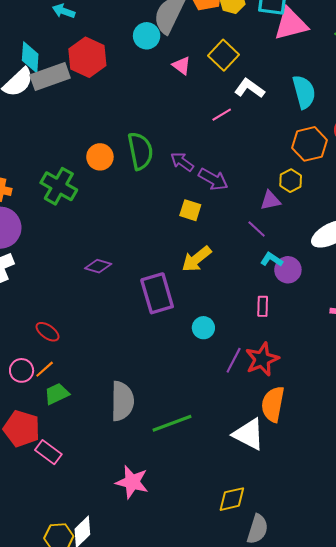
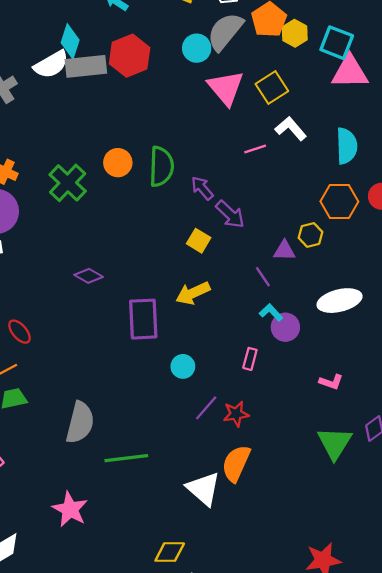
pink triangle: (182, 66) -> (226, 88), size x1.8
red star: (262, 359) -> (236, 414), size x0.7

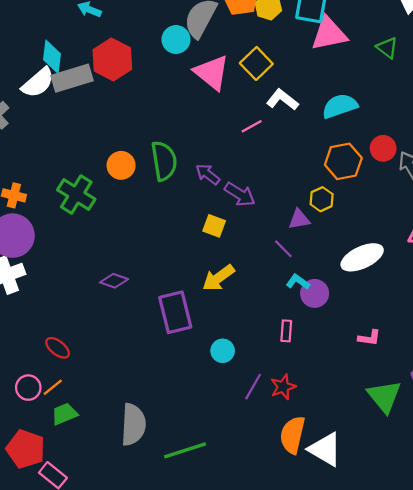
cyan semicircle: (347, 146) -> (340, 106), turned -96
white triangle: (203, 489) -> (325, 449), moved

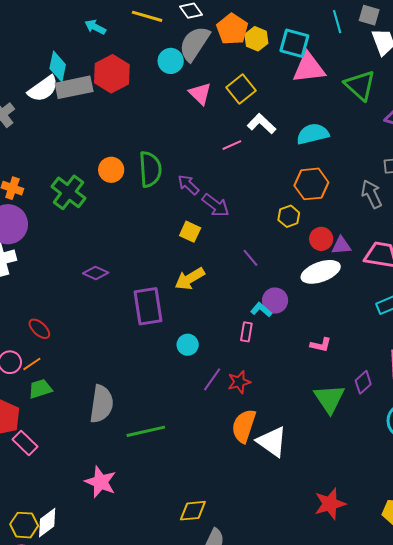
green triangle: (387, 48) -> (360, 85), size x1.6
pink triangle: (212, 73) -> (200, 94), size x0.7
red circle: (383, 148) -> (321, 239), moved
purple triangle: (299, 219) -> (341, 246), moved
cyan L-shape: (298, 282) -> (261, 310), moved

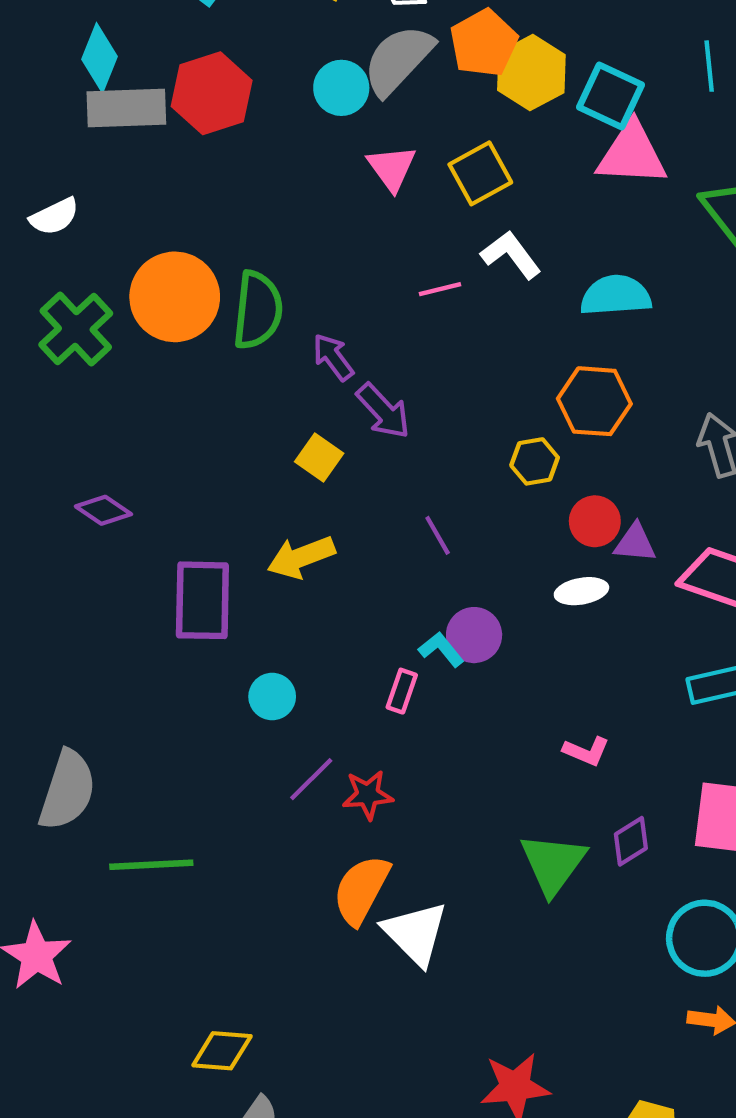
yellow hexagon: (256, 39) -> (531, 72), size x1.4
white semicircle: (43, 89) -> (54, 216), moved, size x0.7
orange circle: (111, 170) -> (175, 297), size x1.6
white ellipse: (321, 272) -> (581, 591), size x0.6
pink L-shape: (321, 345) -> (586, 751), moved

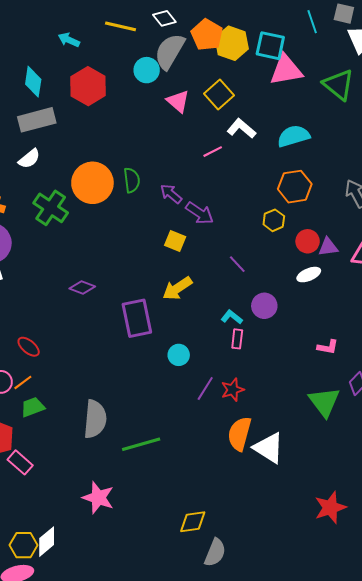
gray rectangle: (126, 108) -> (37, 120), moved
green semicircle: (258, 310) -> (132, 180), size x0.7
cyan L-shape: (441, 649) -> (232, 317), moved

